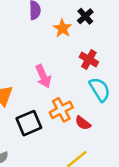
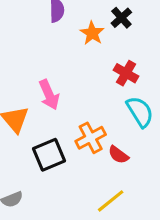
pink arrow: (43, 76) -> (49, 95), moved

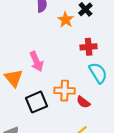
red cross: (126, 73) -> (89, 47), turned -35
orange cross: (91, 138) -> (65, 91), turned 30

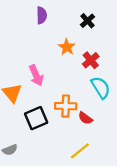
orange star: (66, 20) -> (67, 47), moved
red cross: (89, 47) -> (91, 60), turned -35

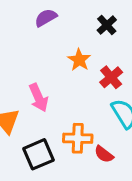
purple semicircle: (42, 15) -> (46, 18), turned -119

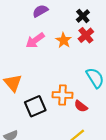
red cross: (111, 77) -> (86, 35), moved
pink arrow: (39, 98) -> (35, 40), moved, turned 78

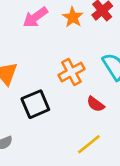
orange cross: (63, 95) -> (71, 72), moved, turned -30

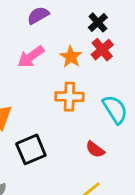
orange cross: (71, 72) -> (69, 97), moved, turned 30

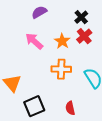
pink arrow: (31, 57) -> (34, 41), turned 78
red semicircle: (95, 149) -> (70, 108), moved, turned 40

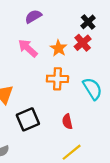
black cross: (81, 17) -> (88, 22), moved

